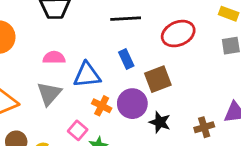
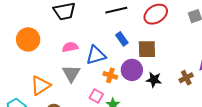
brown square: (158, 79) -> (147, 49), turned 30

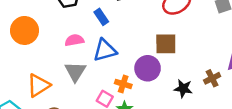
blue rectangle: (122, 39) -> (101, 17), moved
orange cross: (110, 75) -> (123, 84), moved
black star: (154, 80) -> (183, 89), moved

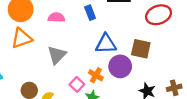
pink semicircle: (74, 40) -> (56, 17), moved
blue triangle: (105, 50) -> (106, 44), moved
orange triangle: (39, 85) -> (22, 38), moved

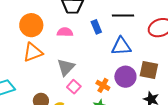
blue triangle: (106, 44) -> (121, 46), moved
brown square: (141, 49) -> (149, 70), moved
pink square: (77, 84) -> (74, 87), moved

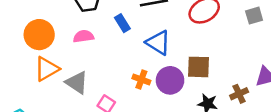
blue triangle: (121, 46) -> (158, 43), turned 45
gray triangle: (66, 67) -> (77, 83), moved, turned -30
orange cross: (103, 85) -> (141, 80), moved

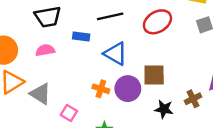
blue rectangle: (122, 23) -> (81, 36), turned -49

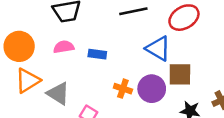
blue rectangle: (81, 36) -> (97, 54), moved
blue triangle: (115, 54) -> (158, 49), moved

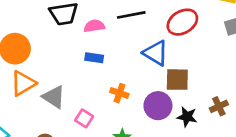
pink semicircle: (64, 47) -> (94, 26), moved
purple circle: (152, 89) -> (158, 106), moved

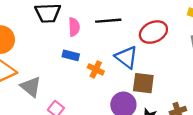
pink semicircle: (94, 26) -> (74, 27), turned 90
orange cross: (119, 93) -> (96, 69), moved

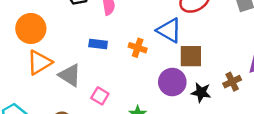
blue rectangle: (71, 55) -> (98, 44), moved

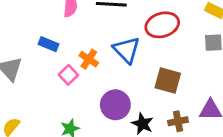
brown square: (191, 56) -> (168, 81), moved
pink square: (100, 96) -> (68, 75), moved

